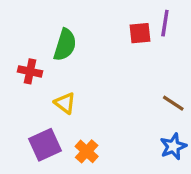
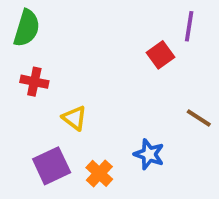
red square: (140, 33) -> (161, 55), moved, turned -30
green semicircle: (65, 45) -> (27, 28), moved
blue star: (173, 146) -> (149, 154), moved, turned -30

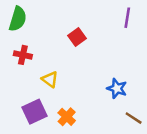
red square: (161, 55) -> (77, 37), moved
brown line: (199, 118) -> (134, 118), moved
blue star: (149, 154) -> (117, 88), moved

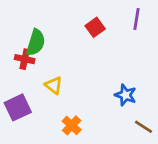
green semicircle: (18, 19) -> (36, 43), moved
red square: (77, 37) -> (95, 27), moved
purple square: (34, 112) -> (18, 107), moved

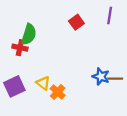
yellow triangle: (54, 85) -> (43, 83), moved
orange cross: (72, 125) -> (58, 92), moved
brown line: (144, 127) -> (115, 79), moved, turned -32

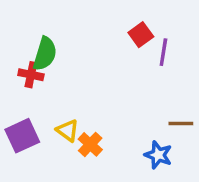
purple line: (110, 16) -> (163, 52), moved
red square: (76, 22) -> (141, 35), moved
blue star: (101, 76) -> (158, 155), moved

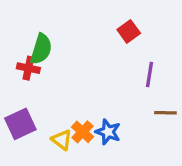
purple line: (163, 52) -> (149, 74), moved
yellow triangle: (68, 130) -> (62, 140), moved
blue star: (158, 155) -> (108, 132), moved

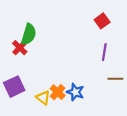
red square: (129, 31) -> (102, 21), moved
red cross: (28, 68) -> (20, 48), turned 32

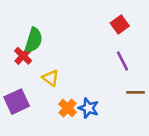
purple line: (104, 52) -> (122, 61), turned -36
yellow triangle: (43, 98) -> (51, 78), moved

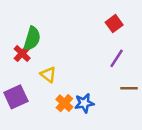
purple line: (122, 61) -> (117, 58), turned 60
blue star: (88, 108) -> (84, 103), turned -30

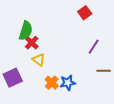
red square: (114, 24) -> (85, 13), moved
red cross: (22, 53) -> (32, 43), moved

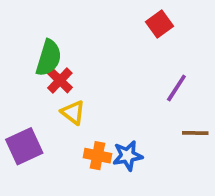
orange cross: (52, 83) -> (97, 156), turned -32

